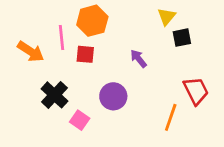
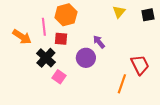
black square: (182, 38) -> (148, 15), moved
black cross: (54, 95) -> (46, 58), moved
purple circle: (113, 96) -> (86, 58), moved
pink square: (80, 120) -> (59, 77), moved

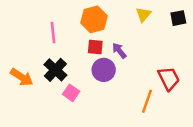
orange hexagon: (66, 15) -> (94, 19), moved
orange arrow: (22, 37) -> (22, 77), moved
red square: (61, 39) -> (95, 47), moved

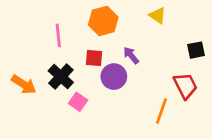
yellow triangle: (143, 14) -> (158, 16), turned -35
black square: (178, 18) -> (196, 50), moved
red square: (95, 47) -> (94, 58), moved

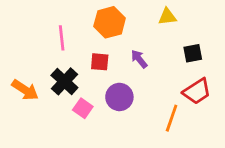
yellow triangle: (158, 16) -> (167, 17), turned -42
black square: (196, 50) -> (193, 53), moved
purple circle: (114, 77) -> (119, 97), moved
red trapezoid: (185, 86) -> (197, 91), turned 84

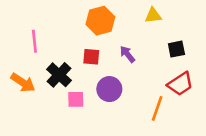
pink line: (62, 38) -> (34, 41), moved
pink square: (83, 108) -> (76, 99), turned -36

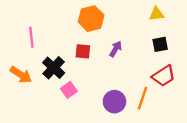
yellow triangle: (153, 15) -> (157, 14), moved
purple arrow: (127, 54) -> (116, 49), turned 70
purple circle: (109, 89) -> (114, 102), moved
pink square: (76, 99) -> (69, 90), turned -35

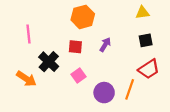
orange arrow: (21, 75) -> (26, 79), moved
pink square: (69, 90) -> (79, 76), moved

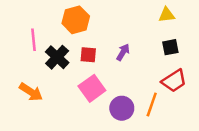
orange hexagon: (83, 17) -> (76, 20), moved
black cross: (49, 62) -> (57, 57), moved
pink square: (79, 76) -> (92, 88), size x1.5

